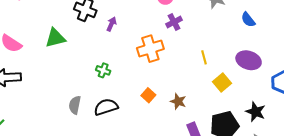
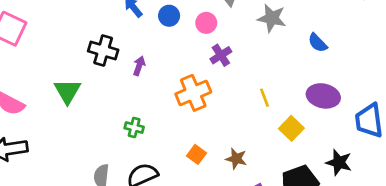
green triangle: (55, 38) -> (67, 91), turned -40

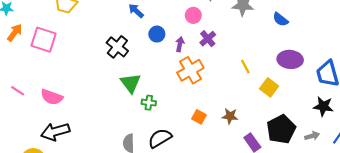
blue circle: (169, 16) -> (157, 34), moved
black cross: (103, 51) -> (117, 47), turned 30
purple arrow: (139, 66) -> (180, 44), moved
green triangle: (67, 91) -> (131, 83), moved
black star: (339, 162) -> (323, 106), moved

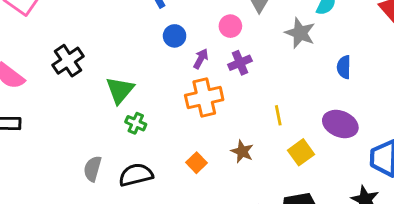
blue semicircle: (280, 19) -> (344, 67), turned 35
black cross: (117, 47) -> (68, 61), moved
brown star: (230, 116) -> (242, 151), moved

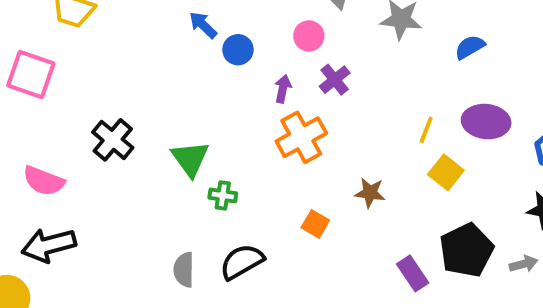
blue circle: (175, 36) -> (238, 50), moved
blue semicircle: (344, 67) -> (470, 47), turned 75
yellow line: (278, 115) -> (426, 130), moved, turned 48

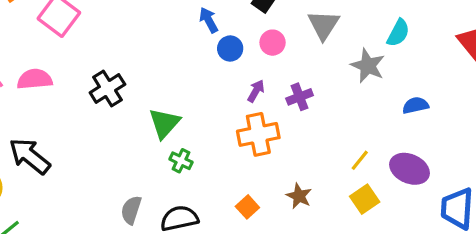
pink circle: (309, 36) -> (273, 43), moved
pink semicircle: (44, 181) -> (35, 79), moved, turned 136
black arrow: (49, 245) -> (30, 156), turned 36

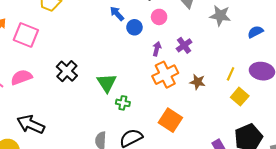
brown star: (299, 196) -> (198, 82), moved
orange square: (247, 207) -> (170, 120), size x1.6

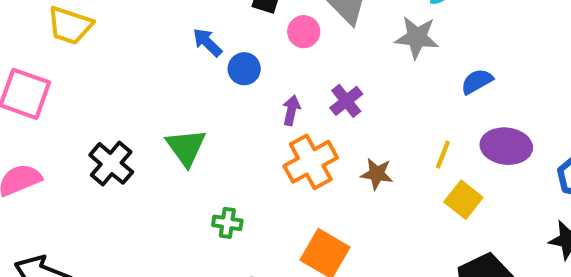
pink circle: (159, 17) -> (304, 32), moved
blue semicircle: (255, 32) -> (477, 81), moved
green triangle: (107, 83) -> (186, 147), moved

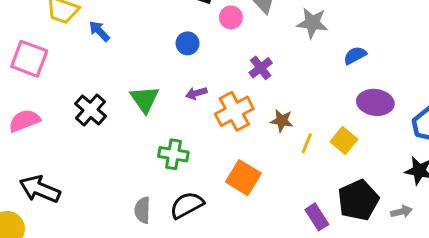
blue arrow: (207, 42) -> (99, 31), moved
purple arrow: (291, 110) -> (196, 93), moved, turned -120
yellow line: (443, 155) -> (307, 143), moved
green cross: (227, 223) -> (173, 154), size x1.4

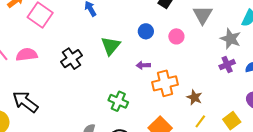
pink circle: (231, 17) -> (176, 36), moved
purple cross: (261, 68) -> (227, 65), moved
green triangle: (145, 99) -> (111, 46), moved
yellow line: (307, 143) -> (200, 121), moved

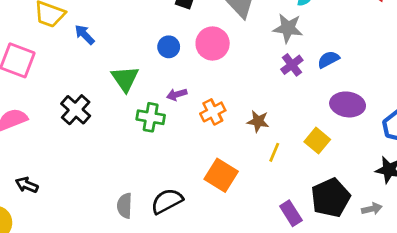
pink circle: (176, 36) -> (213, 43), size x1.5
orange cross: (165, 83) -> (213, 112), size x0.7
green cross: (118, 101) -> (151, 117), moved
black arrow: (25, 102) -> (27, 185), size x0.6

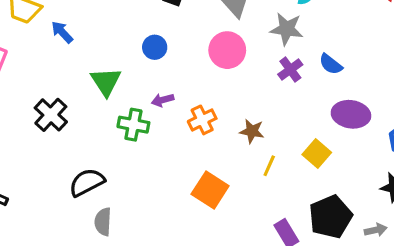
pink circle: (213, 43) -> (227, 50), moved
blue semicircle: (328, 59) -> (331, 64), turned -115
black semicircle: (167, 201) -> (87, 182), moved

